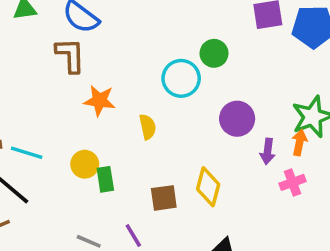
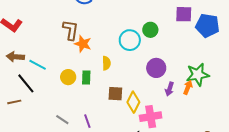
brown L-shape: (70, 55) -> (71, 30), moved
green rectangle: (105, 179) -> (86, 78), moved
pink cross: (292, 182) -> (151, 117), moved, size x1.5
brown square: (164, 198) -> (115, 94), moved

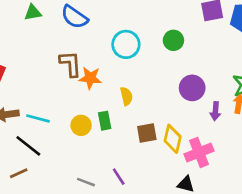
cyan circle: (130, 40) -> (126, 44), moved

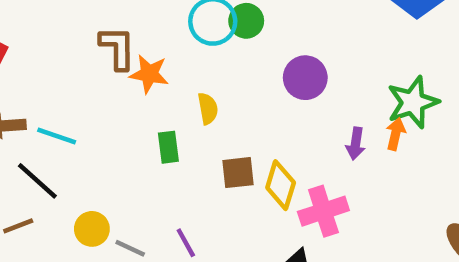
green circle: (173, 40) -> (246, 21), moved
purple circle: (192, 88) -> (305, 78), moved
yellow circle: (81, 125) -> (92, 229), moved

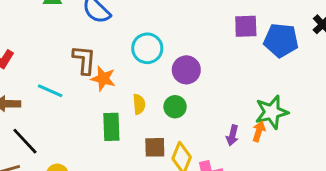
green circle: (246, 21) -> (175, 107), moved
purple circle: (305, 78) -> (186, 70), moved
cyan line: (57, 136) -> (50, 91), moved
green rectangle: (168, 147) -> (111, 127), size x1.4

